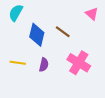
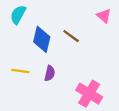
pink cross: (79, 63) -> (89, 94), moved

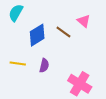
pink triangle: (104, 16) -> (84, 21), moved
blue diamond: (42, 39) -> (37, 35), turned 45

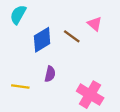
yellow line: (18, 63) -> (20, 87), moved

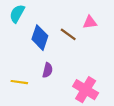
pink triangle: (95, 24) -> (90, 22), turned -48
blue diamond: (42, 40) -> (40, 38), turned -40

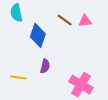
cyan semicircle: (17, 14) -> (16, 13), turned -42
brown line: (68, 34) -> (65, 20), moved

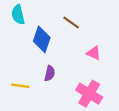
pink triangle: (85, 21) -> (94, 53), moved, turned 32

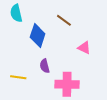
purple semicircle: (50, 73) -> (45, 66), turned 152
pink cross: (89, 94) -> (67, 84), moved, turned -30

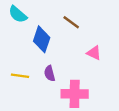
cyan semicircle: (16, 13) -> (18, 14), turned -36
yellow line: (18, 77) -> (20, 76), moved

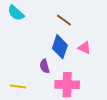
blue diamond: (42, 39) -> (60, 47), moved
yellow line: (20, 76) -> (18, 87), moved

